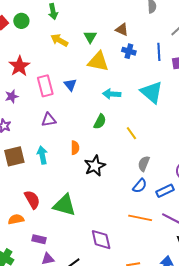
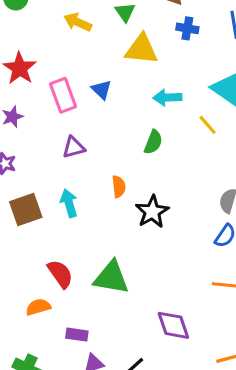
yellow line: (131, 133) -> (208, 125), moved

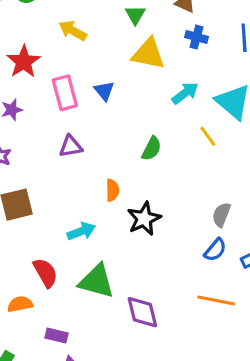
yellow arrow: (78, 22) -> (73, 31), moved
cyan arrow: (167, 98) -> (185, 93), moved, turned 140
cyan arrow: (69, 203) -> (81, 231), moved, turned 80
purple diamond: (173, 325) -> (142, 312), moved

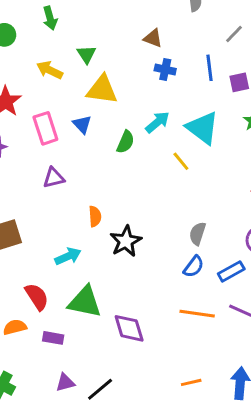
green triangle: (135, 15) -> (86, 54), moved
yellow triangle: (148, 54) -> (102, 90), moved
green semicircle: (152, 149) -> (125, 142), moved
purple rectangle: (56, 336) -> (53, 338), moved

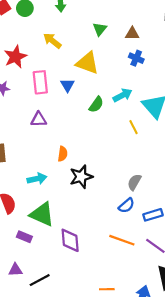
brown triangle: (153, 38) -> (132, 34), turned -32
green triangle: (86, 54) -> (100, 29), moved
purple rectangle: (53, 338) -> (24, 237), moved

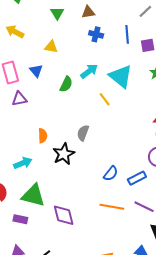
yellow triangle: (87, 63) -> (51, 47), size x0.6
purple triangle: (39, 119) -> (19, 99), moved
gray semicircle: (134, 182) -> (83, 133), moved

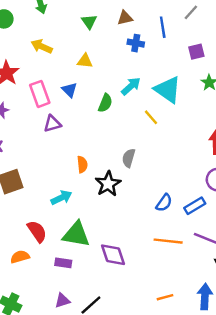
blue line: (127, 34) -> (163, 27), moved

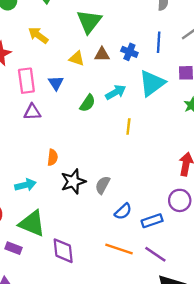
brown triangle: (125, 18) -> (102, 54), moved
green triangle: (89, 22) -> (89, 21), size x1.6
cyan triangle: (168, 90) -> (152, 83), moved, turned 36
yellow line: (151, 117) -> (128, 126), turned 35
gray semicircle: (129, 158) -> (103, 185), moved

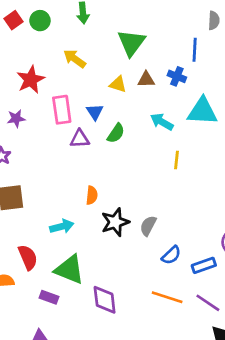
blue line: (159, 42) -> (195, 50), moved
cyan triangle: (152, 83) -> (202, 111), turned 40
cyan arrow: (116, 92) -> (162, 122), turned -120
green semicircle: (88, 103) -> (116, 133), moved
purple triangle: (32, 112) -> (80, 139), moved

